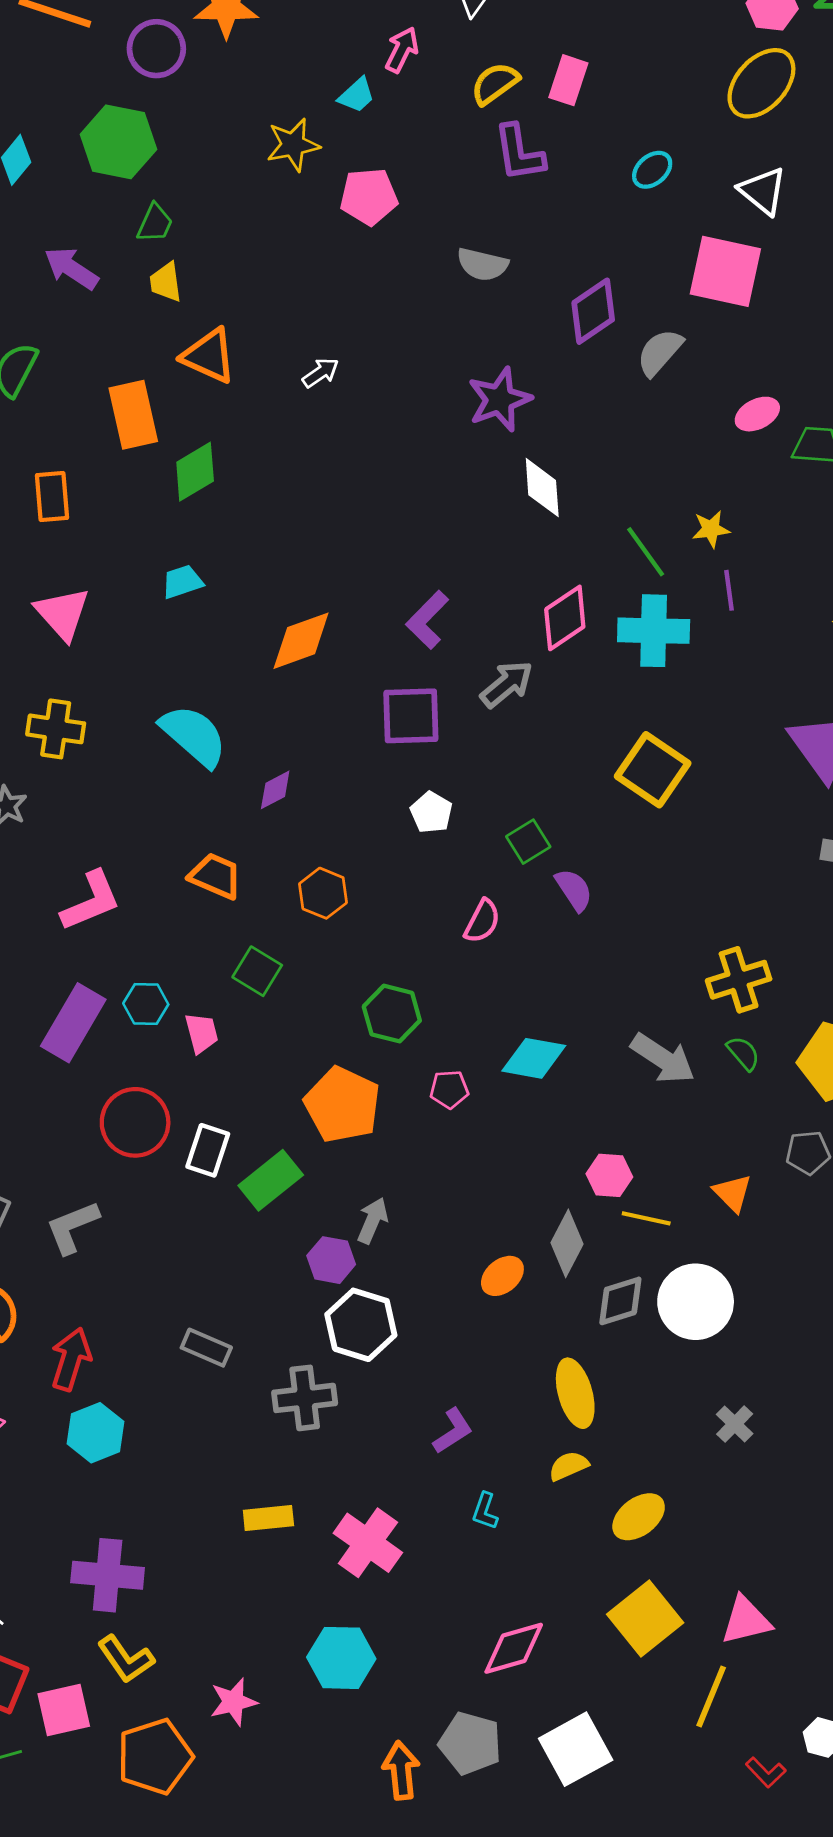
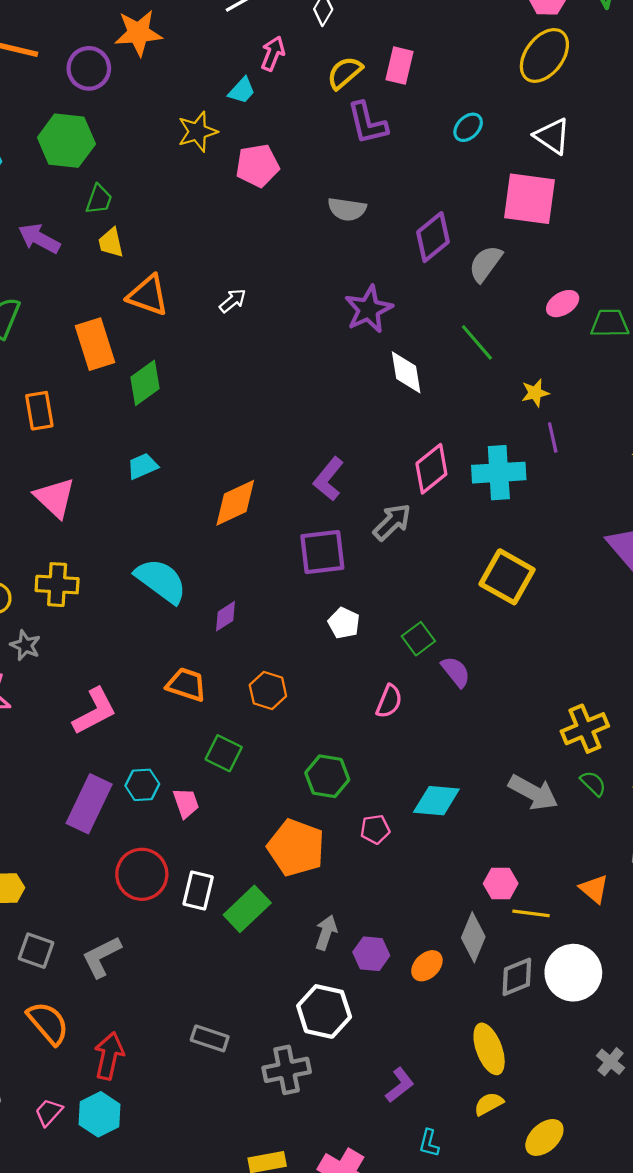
green line: (646, 552) -> (477, 342), moved
purple hexagon: (331, 1260) -> (371, 954), moved
cyan hexagon: (96, 1433) -> (100, 1114), moved

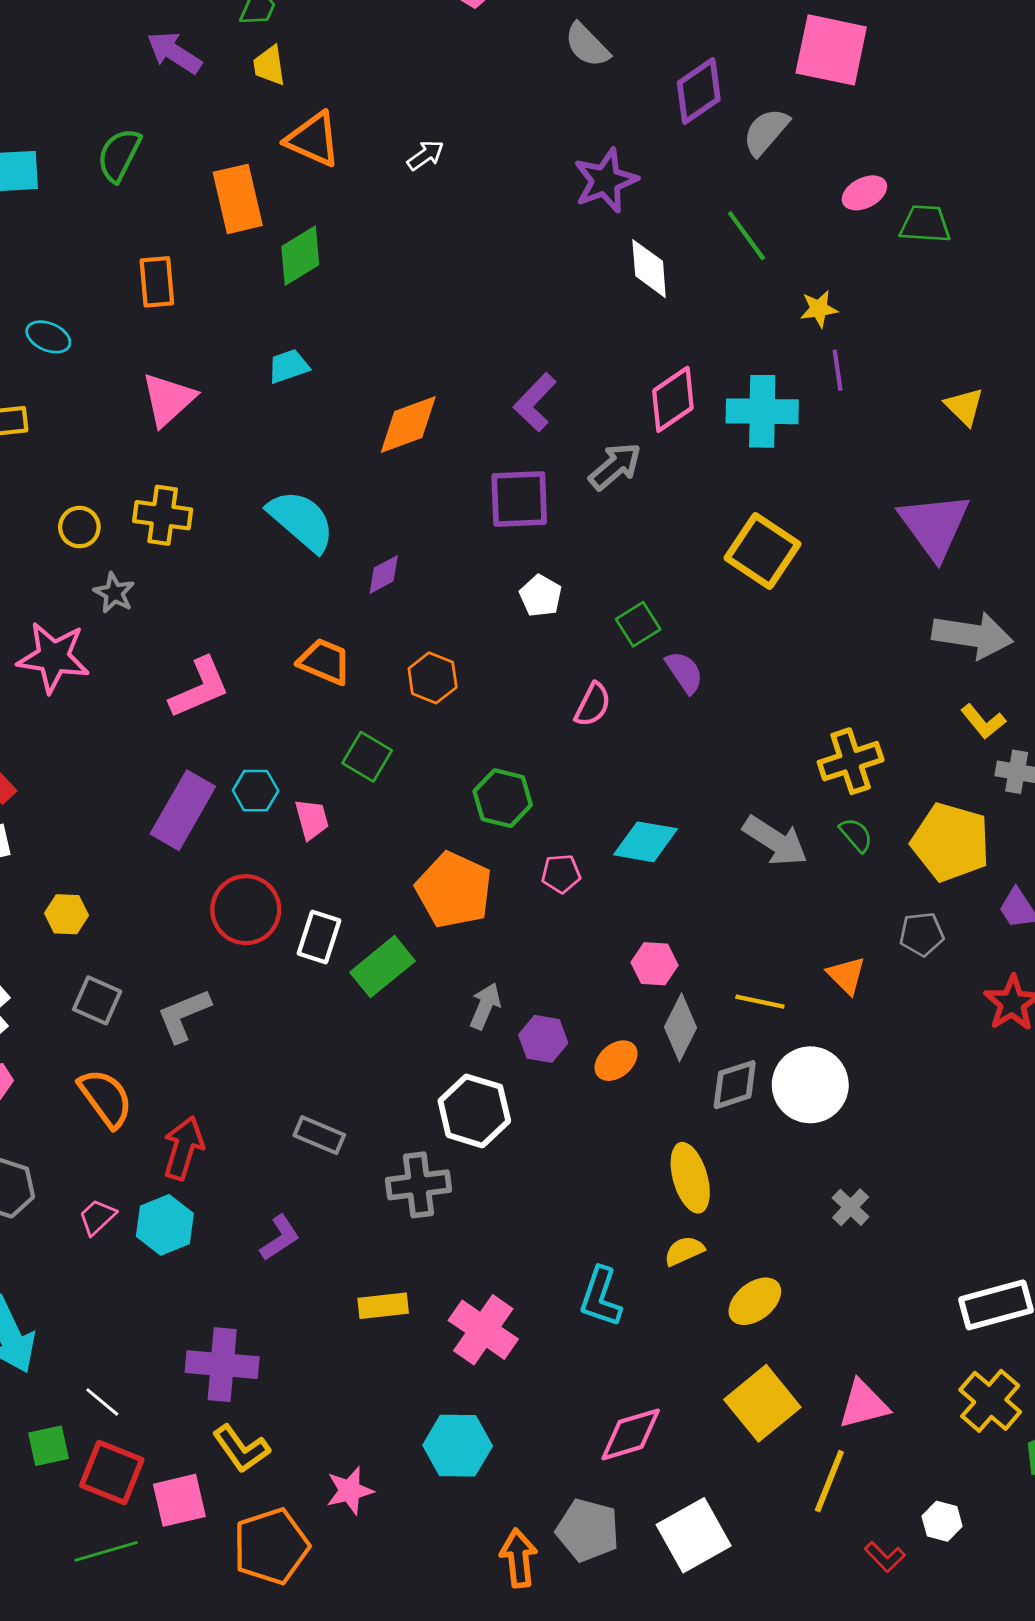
gray semicircle: (347, 209) -> (587, 45), turned 33
pink triangle: (55, 498) -> (168, 399), turned 30
pink hexagon: (501, 884) -> (655, 964), moved
purple L-shape: (400, 1085) -> (280, 1238), moved
cyan L-shape: (429, 1143) -> (601, 1297), size x1.6

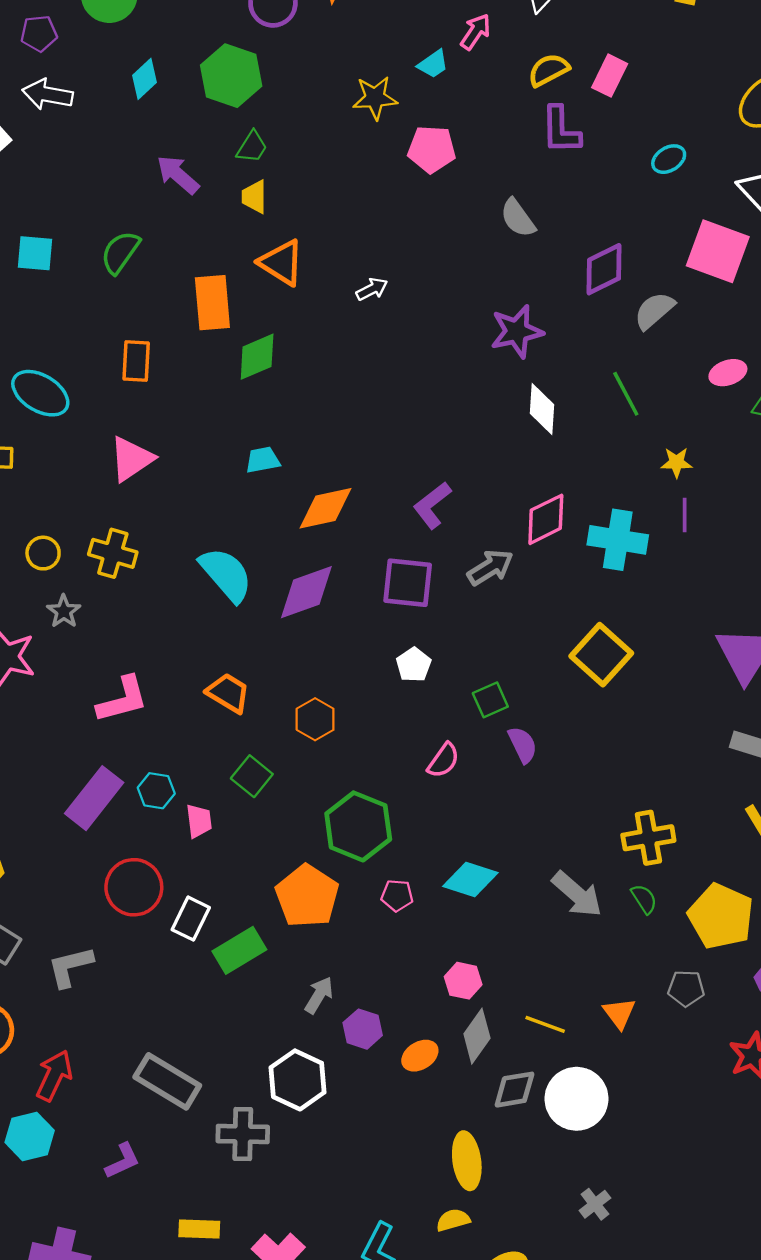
cyan ellipse: (48, 337) -> (40, 393), size x1.6
cyan trapezoid: (289, 366) -> (263, 460), moved
purple diamond: (384, 575) -> (306, 592), moved, size x1.8
green hexagon: (503, 798) -> (358, 826), size x1.4
gray rectangle: (319, 1135) -> (167, 1081), size x1.6

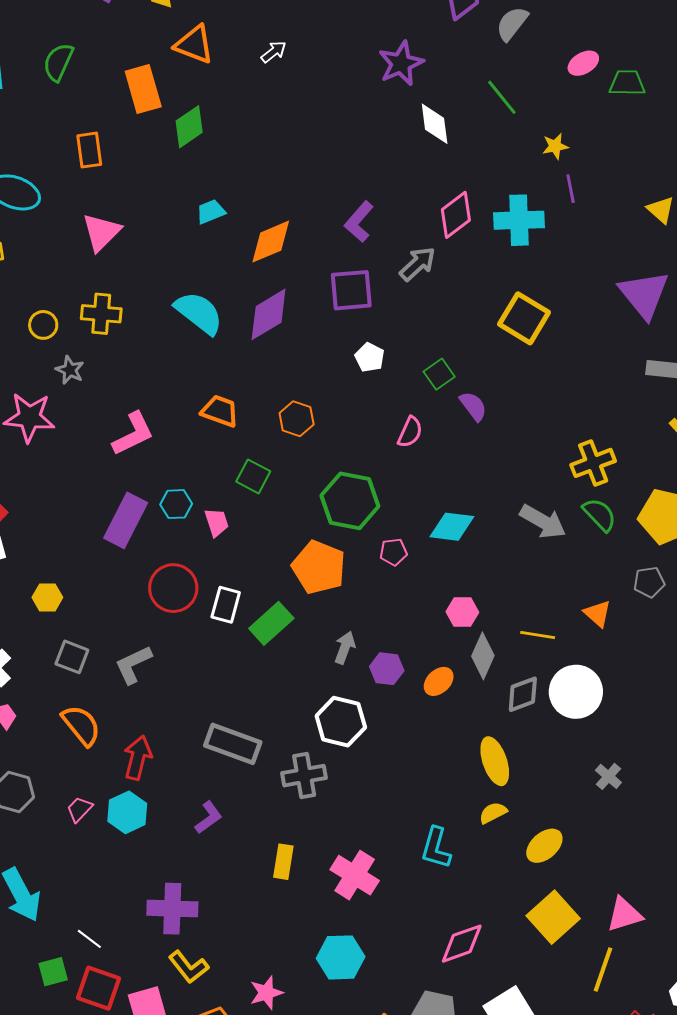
green semicircle: (644, 899) -> (599, 515), size x1.4
yellow rectangle: (199, 1229) -> (283, 862), turned -72

